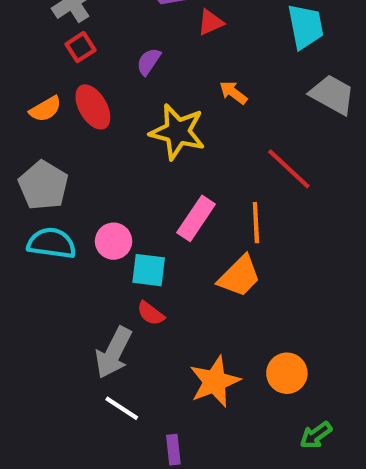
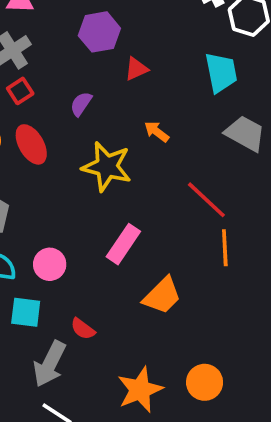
orange line: (256, 223) -> (225, 248), moved
cyan square: (149, 270) -> (26, 312), moved

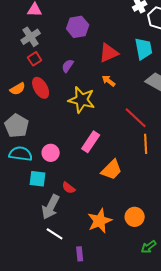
red triangle: (136, 69) -> (109, 53), moved, size x1.5

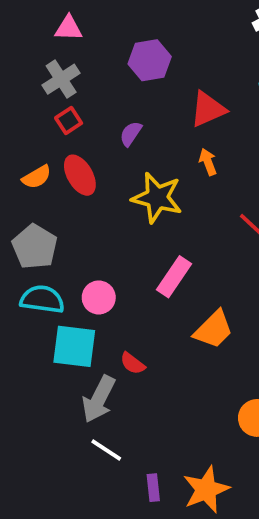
orange arrow: (109, 81) -> (208, 162), turned 32
cyan square: (38, 179) -> (74, 346), size x1.4
orange star: (100, 221) -> (206, 490), moved

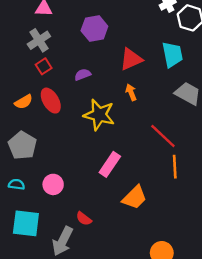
purple semicircle: (131, 134) -> (83, 75), turned 35
pink circle: (99, 297) -> (53, 184), moved
cyan semicircle: (42, 299) -> (16, 184), moved, size x0.6
cyan square: (74, 346) -> (26, 223), moved

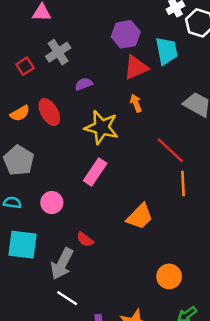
purple hexagon: (94, 29) -> (126, 34), moved
gray cross: (39, 40) -> (58, 52), moved
cyan trapezoid: (172, 55) -> (166, 51), moved
red square: (44, 66) -> (25, 66), moved
pink rectangle: (110, 164) -> (95, 172), moved

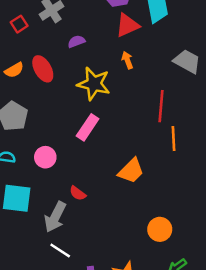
red line: (170, 150) -> (161, 106), turned 52

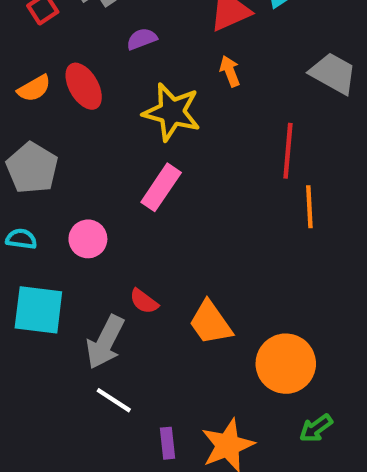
orange trapezoid: (131, 171) -> (211, 323), moved, turned 100
orange circle: (160, 229) -> (286, 364), size x1.4

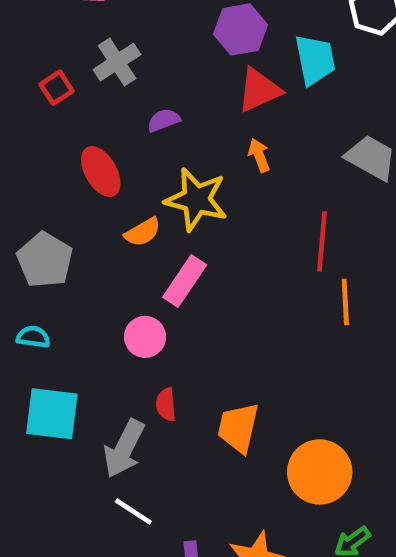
orange semicircle: (34, 88) -> (143, 232), moved
pink circle: (88, 239) -> (145, 337), moved
red semicircle: (144, 301) -> (166, 404), turned 48
orange trapezoid: (211, 323) -> (238, 428), turned 48

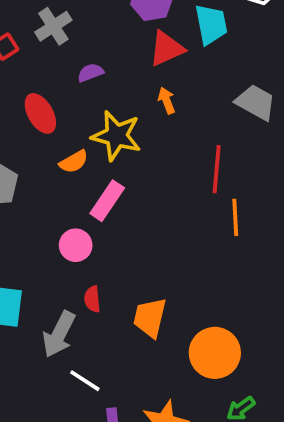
white line: (133, 512) -> (85, 381), moved

